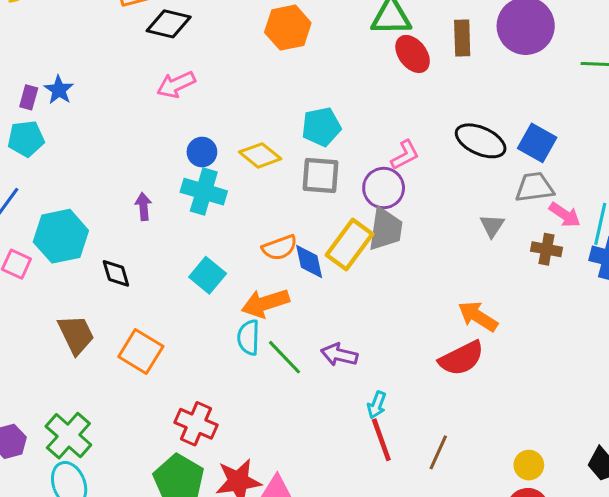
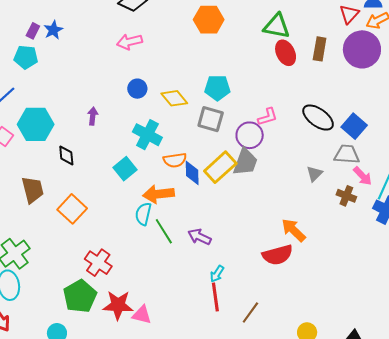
cyan cross: (204, 192) -> (147, 135), moved

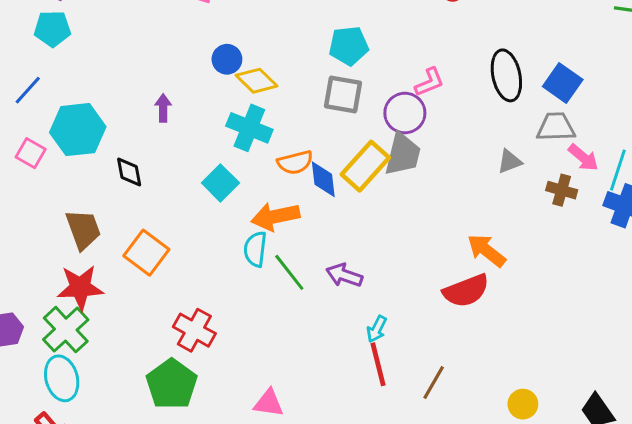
yellow diamond: (174, 98) -> (256, 81), moved
black ellipse: (318, 118) -> (506, 75), turned 48
gray triangle: (314, 174) -> (510, 161), turned 30
red star: (118, 305) -> (80, 287), moved

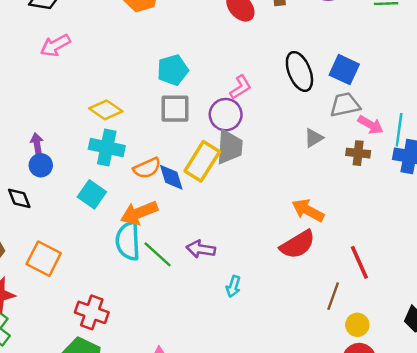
blue circle: (227, 59) -> (41, 165), moved
cyan semicircle: (255, 249) -> (128, 241), size x1.4
red line: (378, 364) -> (359, 262), moved
brown line: (434, 383) -> (333, 296), moved

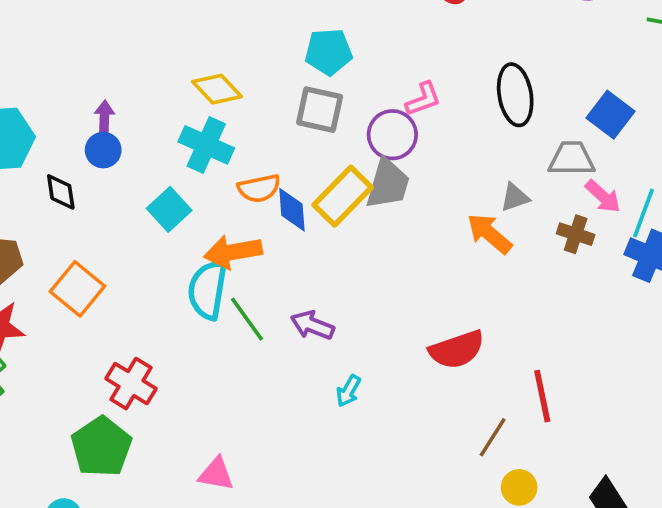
blue square: (344, 70) -> (610, 115), moved
orange arrow: (308, 210) -> (489, 234), moved

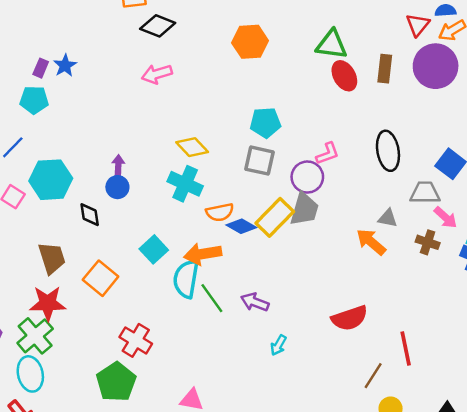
gray triangle: (515, 197) -> (388, 218), turned 30
cyan square: (169, 209) -> (154, 249), moved
blue diamond: (292, 210) -> (241, 226), turned -56

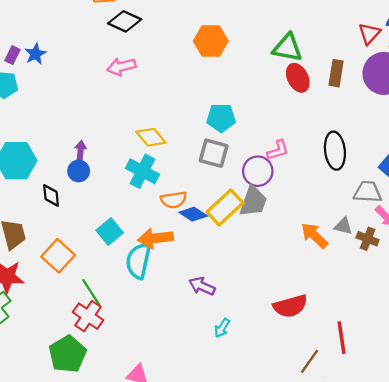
gray triangle: (388, 218) -> (343, 226), moved
green line: (212, 298) -> (91, 293), moved

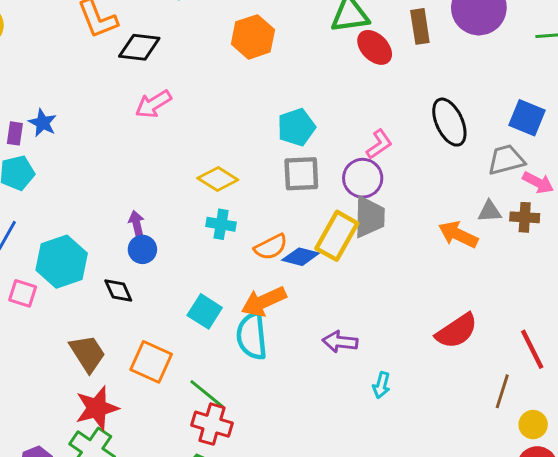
cyan cross: (142, 171) -> (221, 224), size x0.7

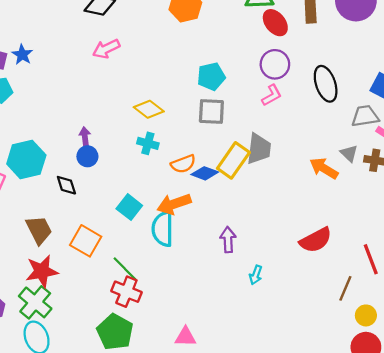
purple circle: (363, 178) -> (275, 64), moved
gray triangle: (490, 211) -> (349, 153), turned 42
purple arrow: (340, 342) -> (228, 240), turned 75

